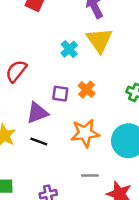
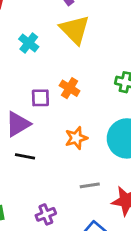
cyan cross: (69, 49) -> (29, 43), moved
orange star: (85, 133) -> (76, 138), size x0.7

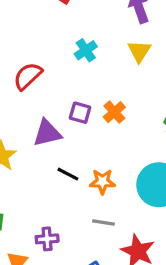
yellow triangle: (75, 30) -> (139, 51), size x0.7
orange star: (76, 138) -> (102, 182), moved
black line: (25, 156) -> (68, 174), moved

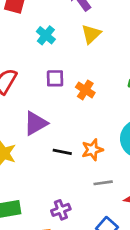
cyan cross: (86, 50) -> (46, 35), moved
yellow triangle: (139, 51) -> (91, 34), turned 30
purple square: (80, 113) -> (55, 78), moved

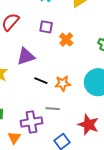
gray line: (103, 183) -> (53, 109), moved
purple cross: (61, 210) -> (32, 122), size x1.5

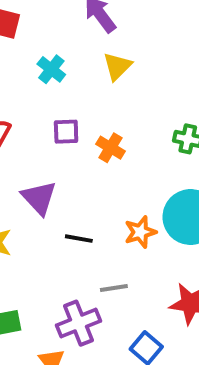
purple triangle: (26, 56) -> (39, 198), turned -42
orange star: (63, 83) -> (140, 232), moved

